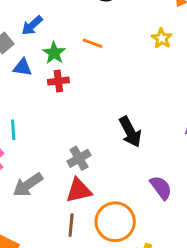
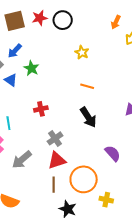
yellow star: (162, 38) -> (82, 52), moved
orange line: (93, 43) -> (87, 86), moved
blue triangle: (22, 67) -> (11, 80), turned 32
red cross: (58, 81) -> (41, 109), moved

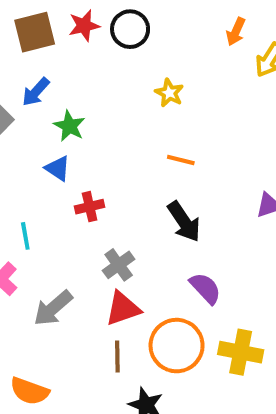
blue triangle: (11, 80) -> (58, 168), moved
purple semicircle: (113, 153) -> (205, 288), moved
yellow cross: (106, 200) -> (241, 352), moved, size x1.5

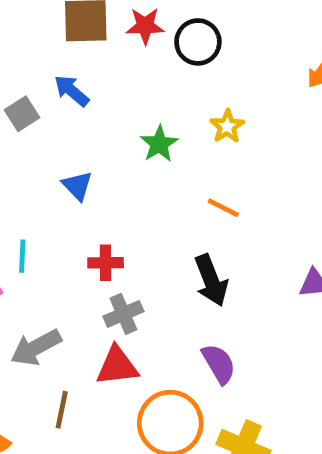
blue arrow: (36, 92) -> (72, 91), turned 76
green star: (69, 126) -> (159, 144), moved
red cross: (90, 207) -> (106, 263), moved
brown line: (117, 357) -> (62, 410), moved

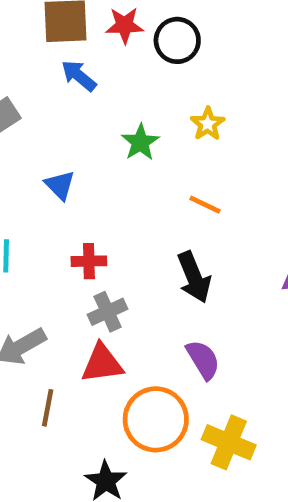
blue arrow: (72, 91) -> (79, 76), moved

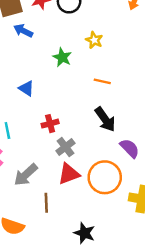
purple semicircle: (203, 360) -> (130, 148), moved
orange circle: (156, 419) -> (105, 177), moved

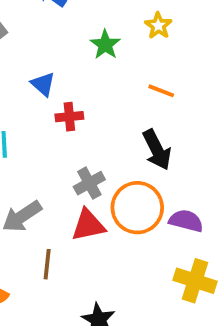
red cross: (50, 124) -> (69, 117), moved
purple semicircle: (130, 148) -> (186, 221), moved, turned -40
orange circle: (105, 177) -> (137, 208), moved

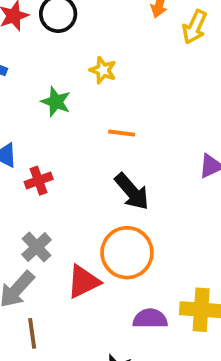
gray cross: (89, 183) -> (37, 247), moved
purple semicircle: (186, 221) -> (150, 319), moved
brown line: (47, 264) -> (32, 333), moved

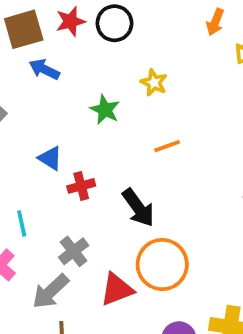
orange line: (122, 133) -> (167, 146), turned -32
black arrow: (132, 192) -> (138, 208), moved

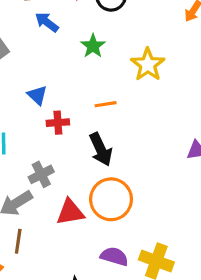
yellow star: (154, 83) -> (148, 65), moved, size x1.5
green star: (105, 110) -> (93, 46), moved
orange line: (167, 146) -> (106, 104), moved

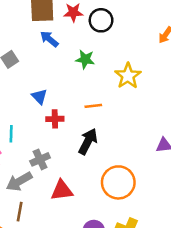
green star: (93, 46) -> (85, 59), turned -30
black arrow: (101, 149) -> (88, 141), turned -130
orange circle: (111, 199) -> (118, 182), moved

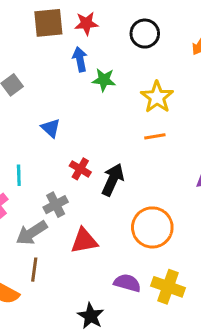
black circle: (101, 20) -> (145, 34), moved
blue arrow: (49, 39) -> (80, 59), moved, turned 42
orange line: (93, 106) -> (155, 136), moved
red cross: (55, 119) -> (80, 169), moved, turned 35

